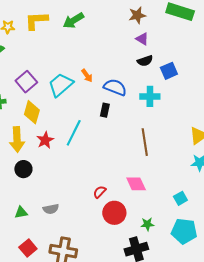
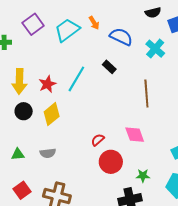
cyan cross: (150, 96) -> (155, 49), turned 36
black rectangle: (105, 110) -> (109, 67), moved, turned -64
yellow diamond: (32, 112) -> (52, 114), moved, turned 30

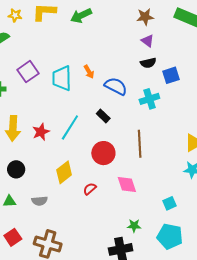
cyan trapezoid: (67, 30) -> (62, 78), turned -56
cyan cross: (155, 49) -> (149, 99), turned 30
black circle: (24, 111) -> (16, 169), moved
yellow diamond: (52, 114) -> (64, 172), moved
red circle: (111, 162) -> (103, 153), moved

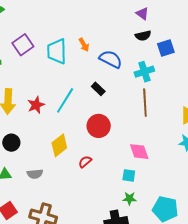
brown line: (140, 144) -> (145, 103), moved
pink diamond: (127, 184) -> (139, 152), moved
cyan square: (169, 203) -> (129, 175), moved, turned 32

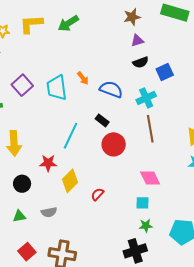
purple triangle: (142, 14) -> (137, 41), turned -48
red star: (36, 105) -> (48, 163), moved, turned 30
red circle: (99, 126) -> (114, 144), moved

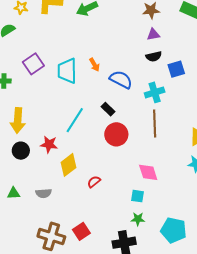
black circle: (22, 184) -> (21, 151), moved
red square: (27, 252) -> (81, 231), moved

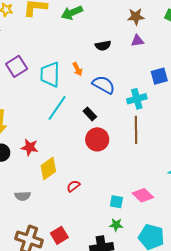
black semicircle: (154, 56) -> (103, 46), moved
cyan line: (75, 120) -> (57, 108), moved
pink diamond: (148, 172) -> (143, 195), moved, turned -30

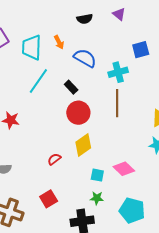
purple triangle: (137, 41) -> (119, 14), turned 48
yellow diamond: (48, 169) -> (83, 145), moved
red square: (59, 235) -> (49, 199), moved

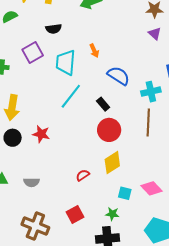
black semicircle: (85, 19) -> (54, 29), moved
orange arrow: (59, 42) -> (94, 51), moved
green star: (97, 198) -> (112, 214), moved

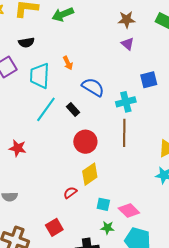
black rectangle: (103, 104) -> (73, 110), moved
red semicircle: (83, 175) -> (70, 193), moved
pink diamond: (152, 188) -> (129, 210), moved
green star: (112, 214) -> (107, 228), moved

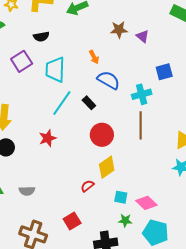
brown star: (127, 20) -> (119, 30), moved
orange arrow: (68, 63) -> (94, 57), moved
red star: (18, 148) -> (48, 138), moved, turned -30

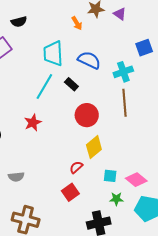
orange arrow: (94, 57) -> (77, 23), moved
cyan trapezoid: (55, 70) -> (53, 53), moved
red square: (72, 221) -> (70, 192), moved

